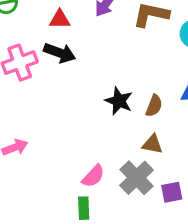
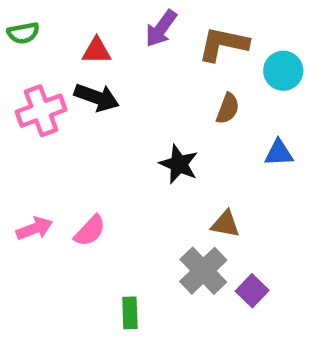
brown semicircle: (154, 106) -> (228, 109), moved
pink semicircle: (93, 176) -> (90, 231), moved
purple square: (172, 192) -> (252, 291), turned -35

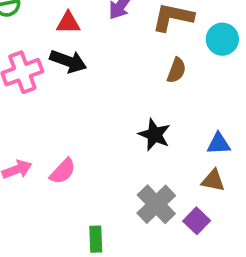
blue triangle: (279, 153) -> (219, 144), moved
black star: (179, 164) -> (154, 135), moved
brown triangle: (225, 224) -> (213, 180), moved

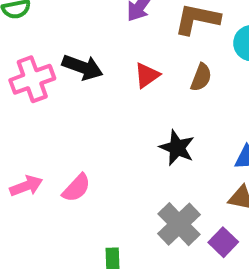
red triangle: (68, 23) -> (147, 75), moved, turned -35

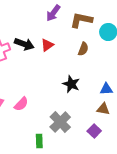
red triangle: (147, 75) -> (47, 45), moved
gray cross: (179, 224) -> (60, 122), moved

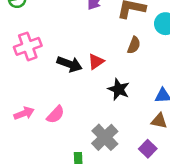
black arrow: (24, 44) -> (69, 64), moved
red triangle: (47, 45) -> (96, 62), moved

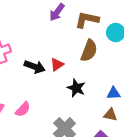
brown semicircle: (134, 45) -> (89, 51), size x1.5

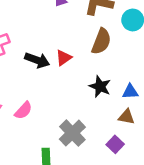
black star: (76, 88) -> (100, 87), moved

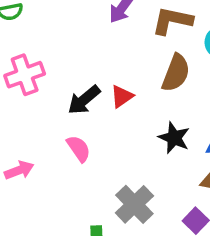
black arrow: (37, 60) -> (84, 100), turned 120
pink semicircle: (23, 110) -> (79, 149), moved, turned -78

